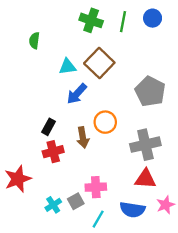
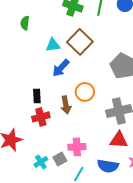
black rectangle: (48, 127) -> (37, 96), turned -32

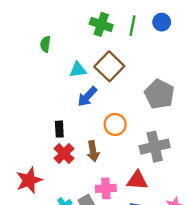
brown arrow: (66, 105) -> (93, 151), moved
red cross: (41, 117) -> (64, 154), turned -30
red triangle: (119, 140) -> (137, 180), moved

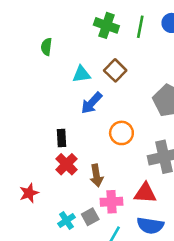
brown square: (109, 66) -> (115, 70), size x0.7
brown arrow: (93, 151) -> (96, 175), moved
red star: (29, 180) -> (29, 193), size x0.7

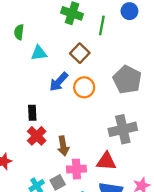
green line: (140, 27) -> (102, 25), moved
cyan triangle: (81, 74) -> (39, 53), moved
orange circle: (121, 133) -> (84, 87), moved

